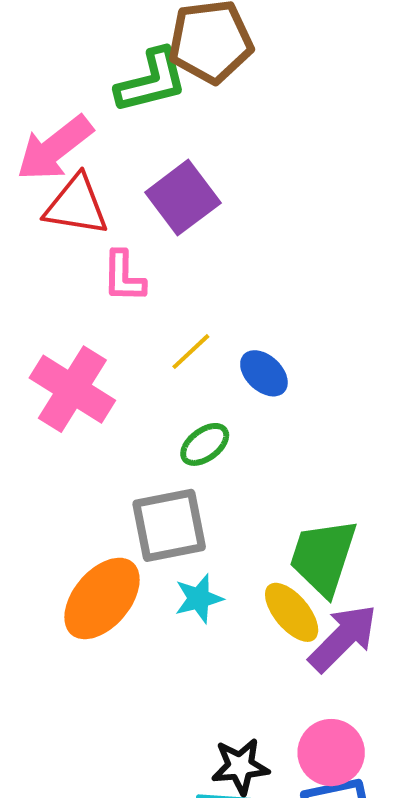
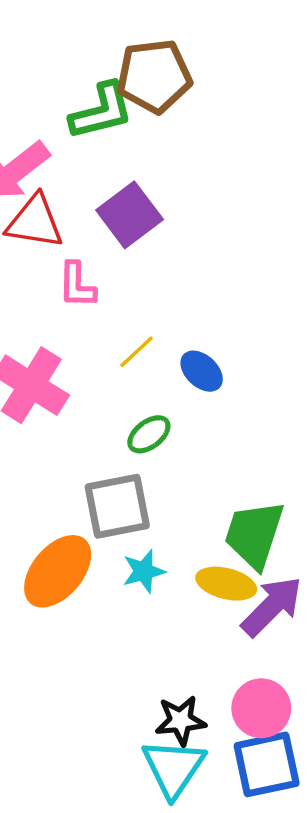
yellow ellipse: (292, 612) -> (226, 584), turned -36

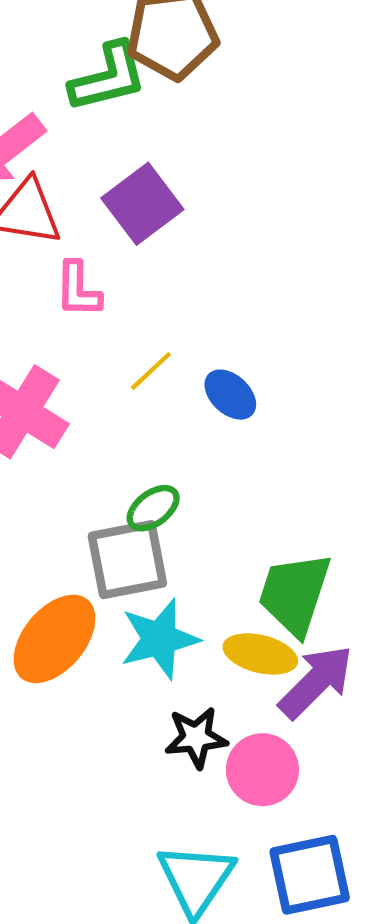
green ellipse: (149, 434) -> (153, 508), moved
cyan star: (144, 571) -> (160, 639), size x1.5
pink circle: (261, 708) -> (262, 770), moved
black star: (181, 721) -> (196, 738), moved

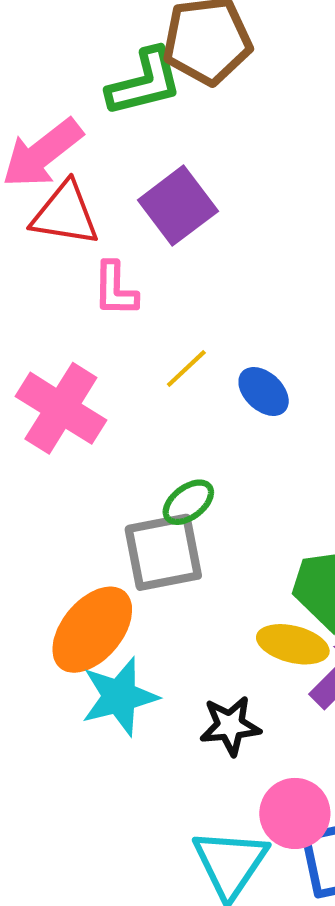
cyan star: (160, 639) -> (119, 696), moved
pink circle: (262, 770) -> (295, 813), moved

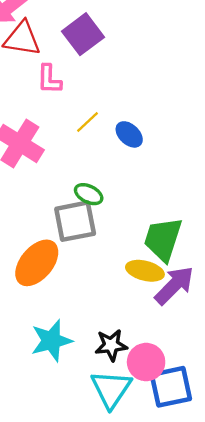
green ellipse: (188, 502) -> (89, 194), turned 64
cyan star: (119, 696) -> (51, 341), moved
black star: (230, 726) -> (111, 345), moved

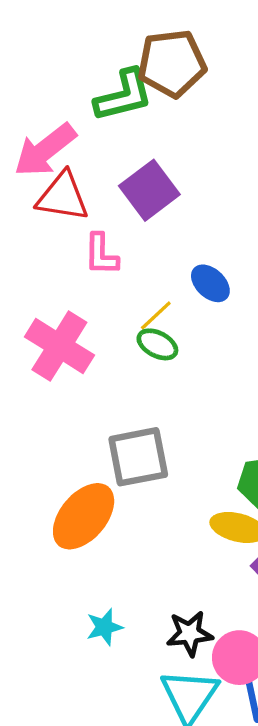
blue ellipse: (129, 134) -> (210, 283), moved
green ellipse: (89, 194) -> (157, 344), moved
cyan star: (51, 341) -> (104, 627), size x0.6

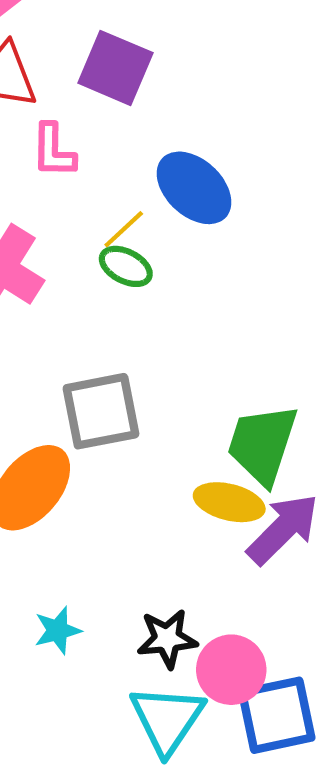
purple square: (149, 190) -> (115, 68), turned -30
blue ellipse: (210, 283) -> (194, 188), size x1.5

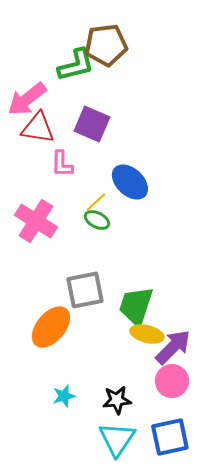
green trapezoid: (262, 444) -> (136, 306), moved
pink circle: (231, 670) -> (172, 381), moved

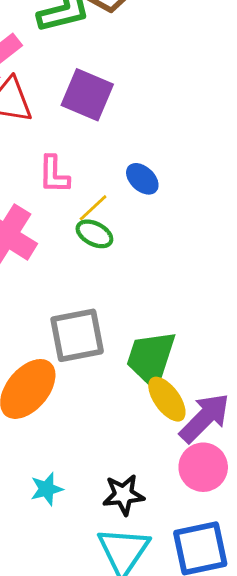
pink L-shape: (62, 164) -> (54, 174), moved
blue ellipse: (130, 182) -> (142, 179), size x0.6
yellow ellipse: (147, 334) -> (167, 399), turned 40

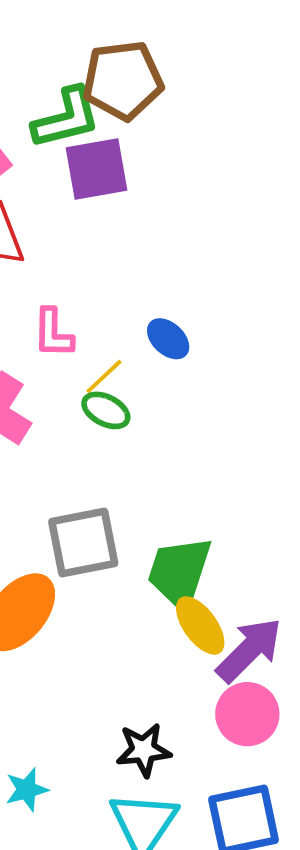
purple square: (87, 95) -> (96, 169), moved, turned -33
cyan star: (47, 489) -> (27, 790), moved

